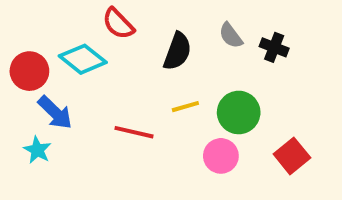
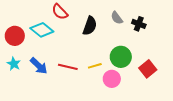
yellow line: (185, 107) -> (95, 66), moved
blue arrow: (55, 112) -> (39, 66), moved
cyan star: (37, 150) -> (14, 64), moved
red square: (292, 156) -> (148, 69), moved

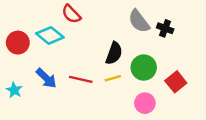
gray semicircle: (117, 18) -> (139, 21), size x1.5
black semicircle: (90, 26) -> (114, 53), moved
cyan star: (14, 64) -> (14, 90), moved
pink circle: (112, 79) -> (145, 103), moved

